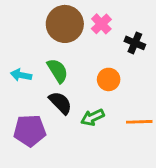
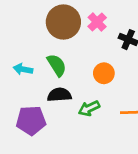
black semicircle: (60, 103) -> (59, 95), turned -50

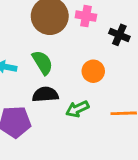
pink cross: (97, 22) -> (86, 16), turned -36

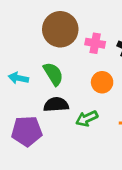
pink cross: (86, 16) -> (95, 43), moved

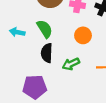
black semicircle: (56, 105) -> (47, 53), turned -84
purple pentagon: (27, 131) -> (35, 87), moved

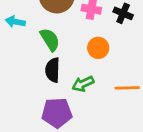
cyan arrow: (17, 32) -> (15, 22), moved
purple pentagon: (35, 87) -> (57, 113), moved

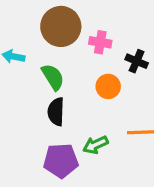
black cross: (123, 13) -> (137, 61), moved
green arrow: (83, 84) -> (96, 145), moved

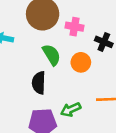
green semicircle: (53, 77) -> (51, 55), moved

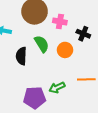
black semicircle: (39, 83) -> (21, 56), moved

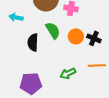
black cross: (83, 34) -> (94, 38), moved
purple pentagon: (35, 98) -> (31, 83), moved

